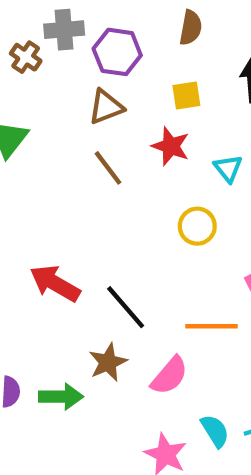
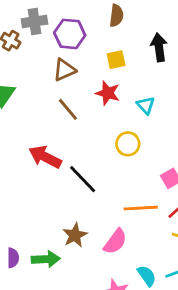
red arrow: (55, 283) -> (45, 157), moved
black line: (126, 307) -> (83, 179), moved

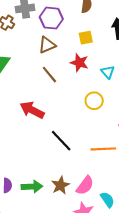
black line: (83, 179) -> (61, 141), moved
brown star: (75, 235) -> (60, 185), moved
pink semicircle: (115, 242) -> (85, 186), moved

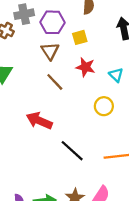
yellow square: (86, 38) -> (80, 37), moved
brown triangle: (47, 45) -> (50, 51), turned -36

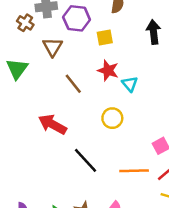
brown triangle: (50, 51) -> (53, 47), moved
cyan triangle: (116, 75) -> (130, 84), moved
yellow circle: (104, 106) -> (112, 118), moved

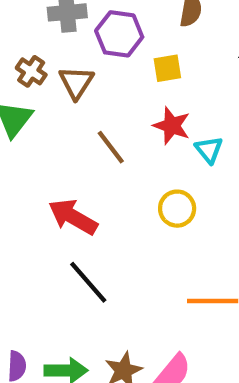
brown cross: (25, 23) -> (31, 71), moved
black line: (85, 160) -> (88, 282), moved

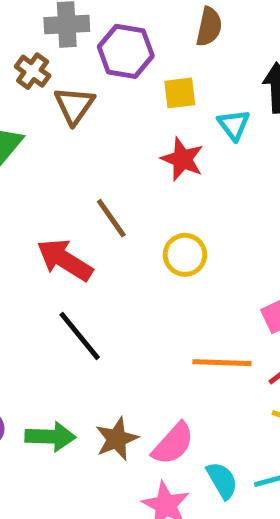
brown cross: (31, 71) -> (33, 71), moved
brown line: (111, 147) -> (111, 218), moved
cyan triangle: (209, 150) -> (234, 125), moved

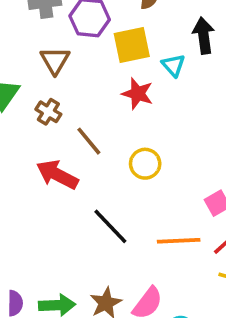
brown cross: (33, 71) -> (48, 112), moved
yellow square: (180, 93) -> (132, 45), size x1.5
black line: (80, 336) -> (110, 226), moved

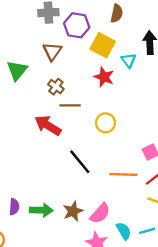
yellow square: (132, 45) -> (103, 45), turned 35
brown cross: (48, 112) -> (56, 87), moved
brown line: (89, 141) -> (70, 105), turned -54

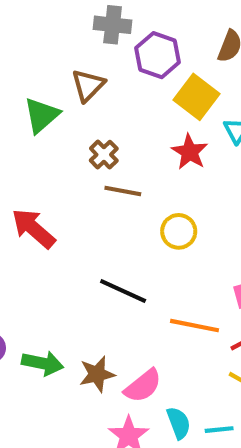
brown triangle: (52, 51) -> (88, 85), moved
red arrow: (48, 125) -> (33, 228), moved
black line: (80, 162) -> (123, 291), turned -36

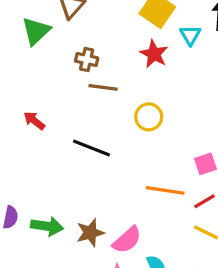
brown cross: (104, 155) -> (87, 60), turned -30
red arrow: (33, 228) -> (34, 121), size x0.6
black line: (123, 291) -> (91, 148), moved

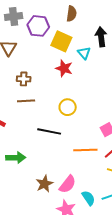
brown line: (103, 87) -> (26, 101), moved
black line: (91, 148) -> (49, 131), moved
green arrow: (47, 226) -> (16, 158), moved

